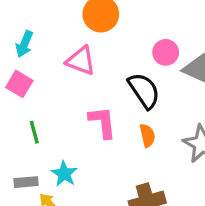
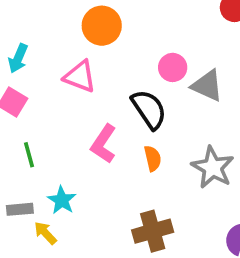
pink L-shape: (102, 122) -> (104, 144), turned -140

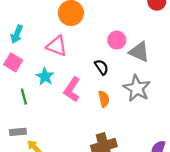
black semicircle: (149, 109) -> (101, 67), size x0.6
gray star: (213, 167) -> (137, 88), moved
cyan star: (62, 200) -> (45, 77), moved

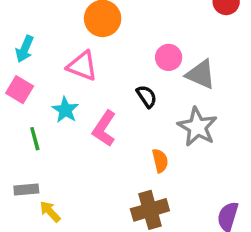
orange semicircle: (104, 99) -> (160, 161), moved

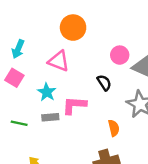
pink L-shape: (104, 129) -> (74, 105), turned 60
green line: (35, 139) -> (19, 123), moved, turned -63
gray rectangle: (26, 190) -> (50, 117), moved

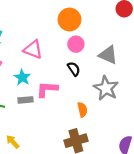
orange circle: (73, 28) -> (69, 20), moved
pink circle: (120, 55) -> (76, 44), moved

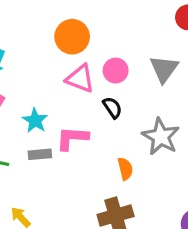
orange circle: (69, 20) -> (72, 37), moved
pink triangle: (33, 50) -> (80, 79), moved
gray triangle: (108, 55) -> (164, 69), moved, turned 42

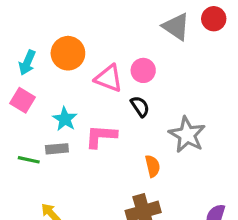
orange circle: (72, 37) -> (68, 53), moved
gray triangle: (164, 69) -> (176, 27), moved, turned -32
gray rectangle: (40, 154) -> (57, 149), moved

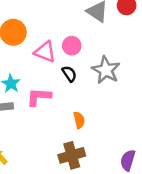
gray star: (187, 135) -> (106, 70), moved

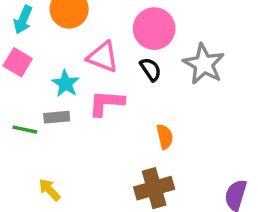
pink circle: (72, 46) -> (154, 29), size x1.5
pink triangle: (45, 52) -> (103, 57), moved

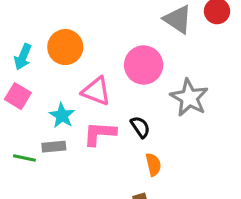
black semicircle: (151, 69) -> (140, 127), moved

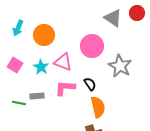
cyan arrow: (23, 57) -> (18, 28), moved
cyan star: (62, 116) -> (41, 67), moved
orange semicircle: (153, 165) -> (98, 107), size x1.5

